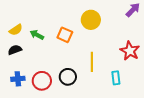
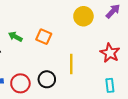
yellow circle: (91, 20) -> (83, 16), moved
cyan rectangle: (116, 78) -> (110, 85), moved

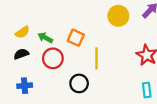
yellow line: (71, 64) -> (97, 58), moved
red circle: (20, 83) -> (53, 58), moved

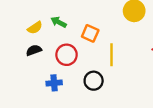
green arrow: (45, 38) -> (59, 22), moved
blue cross: (25, 86) -> (54, 83), moved

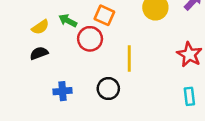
orange square: (90, 33) -> (104, 15), moved
red circle: (67, 55) -> (90, 39), moved

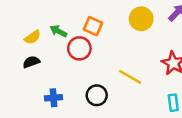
yellow line: (129, 58) -> (130, 77), moved, turned -60

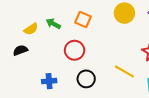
red circle: (79, 48) -> (75, 50), moved
black semicircle: (31, 62) -> (20, 50), moved
yellow line: (130, 77) -> (124, 71), moved

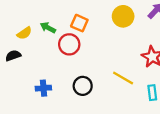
red circle: (75, 50) -> (69, 44), moved

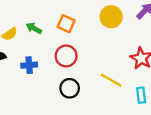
red circle: (69, 44) -> (66, 56), moved
blue cross: (43, 88) -> (29, 65), moved

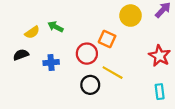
orange square: (66, 24) -> (107, 39), moved
yellow line: (111, 80) -> (113, 73), moved

